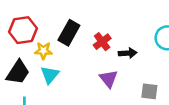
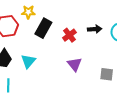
yellow star: (43, 51) -> (28, 12), moved
black arrow: (128, 53) -> (95, 29), moved

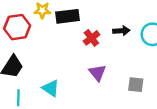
black rectangle: (43, 28) -> (67, 16), moved, turned 54
cyan triangle: (28, 61) -> (51, 88), moved, turned -35

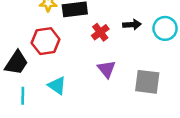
red hexagon: (17, 27) -> (46, 41), moved
gray square: (136, 85) -> (147, 82), size x1.5

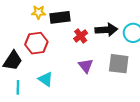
black arrow: (132, 25) -> (106, 30), size x1.5
gray square: (147, 82) -> (119, 64), moved

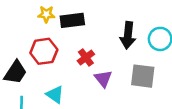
black arrow: (106, 30) -> (128, 35), turned 100
red cross: (81, 36) -> (86, 58), moved

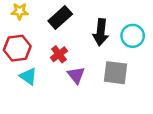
black rectangle: (72, 20) -> (60, 17), moved, turned -35
cyan triangle: (55, 95) -> (28, 76), moved

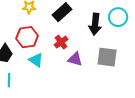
cyan circle: (133, 36) -> (118, 17), moved
purple triangle: (76, 75) -> (75, 59), turned -35

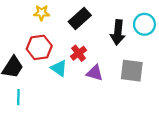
cyan triangle: (36, 60) -> (59, 68), moved

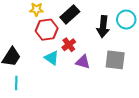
red hexagon: (39, 47) -> (47, 30), moved

